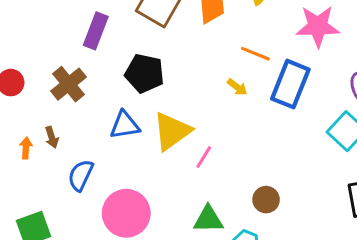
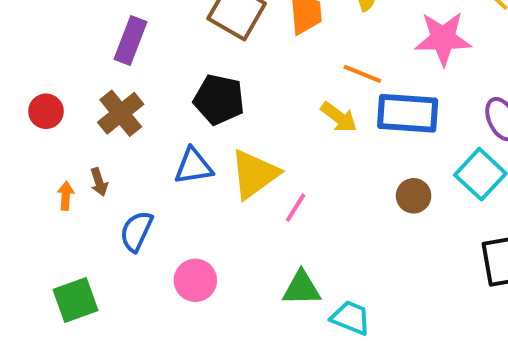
purple rectangle: (96, 31) -> (131, 41), moved
blue rectangle: (290, 84) -> (408, 113), turned 72
yellow arrow: (237, 87) -> (339, 117), size x1.4
brown circle: (266, 200) -> (414, 196), moved
pink circle: (126, 213) -> (195, 280), size x0.7

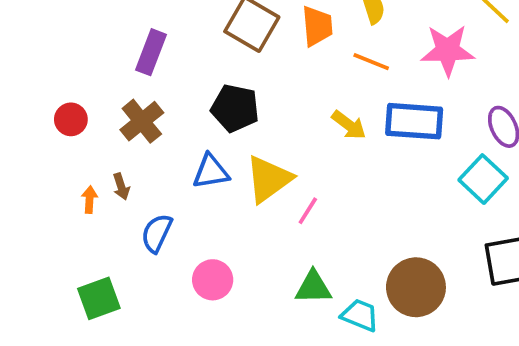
orange line: (362, 74) -> (371, 62), moved
brown circle: (414, 196) -> (416, 287), moved, size x1.8

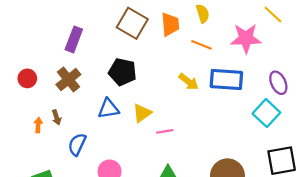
yellow triangle: (269, 179) -> (142, 113), size x0.7
pink line: (308, 211) -> (165, 131), turned 49

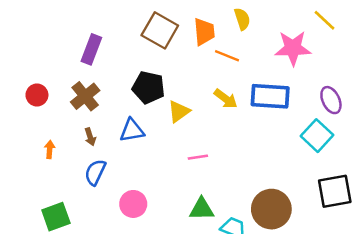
orange line: (202, 45) -> (227, 56), moved
yellow triangle: (142, 113) -> (179, 111), moved
brown arrow: (57, 117) -> (90, 137), moved

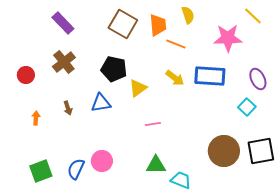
purple rectangle: (91, 49) -> (63, 23), moved, turned -65
brown cross: (85, 96) -> (64, 62), moved
cyan square: (317, 136) -> (247, 107), size x0.7
blue semicircle: (95, 172) -> (76, 169), moved
brown circle: (271, 209) -> (224, 151), moved

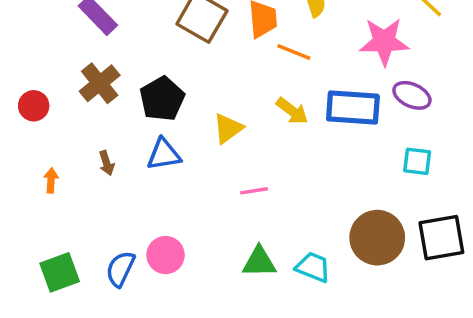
black pentagon: (114, 69) -> (162, 99), moved, turned 30
purple ellipse: (258, 79) -> (412, 95), moved, turned -40
cyan square: (247, 107) -> (417, 161), turned -36
cyan trapezoid: (181, 180) -> (313, 267), moved

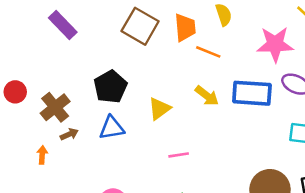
brown cross: (100, 83) -> (55, 107), moved
brown arrow: (107, 163) -> (69, 134), turned -96
orange arrow: (51, 180) -> (42, 155), moved

